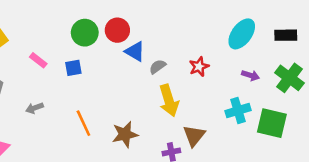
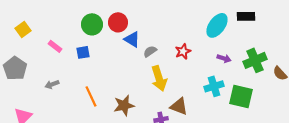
black rectangle: (286, 35) -> (246, 16), moved
green cross: (289, 78) -> (255, 60), turned 30
brown triangle: (194, 136) -> (179, 106), turned -48

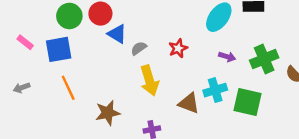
blue square: (83, 52) -> (59, 49), size x1.6
orange line: (91, 96) -> (68, 88), moved
brown triangle: (179, 106) -> (189, 103), moved

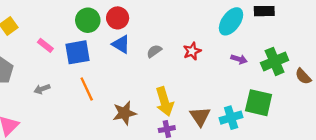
blue triangle: (117, 34) -> (121, 44), moved
yellow arrow: (149, 81) -> (165, 102), moved
cyan cross: (215, 90) -> (231, 118), moved
brown triangle: (189, 103) -> (200, 116), moved, turned 35

